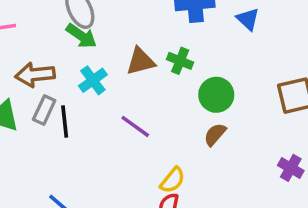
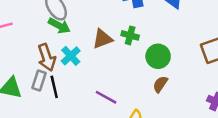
brown arrow: (35, 75) -> (47, 57), moved, turned -96
purple line: (135, 126) -> (106, 97), moved

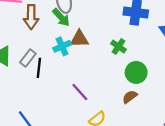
brown triangle: (102, 39) -> (79, 39), moved
brown arrow: (47, 57) -> (31, 17), moved

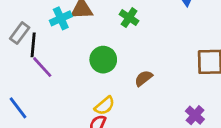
green circle: (136, 72) -> (103, 60), moved
purple line: (80, 92) -> (42, 67), moved

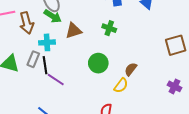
cyan cross: (61, 18) -> (47, 42), moved, turned 35
yellow semicircle: (105, 106) -> (121, 85), moved

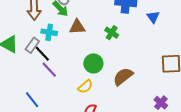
black line: (45, 65) -> (42, 54), turned -48
brown semicircle: (131, 69) -> (123, 76), size x1.5
yellow semicircle: (121, 85) -> (85, 87), moved

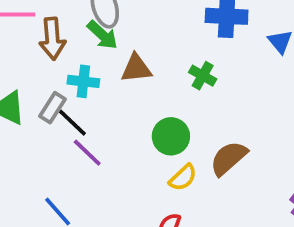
yellow semicircle: (85, 87) -> (183, 178), moved

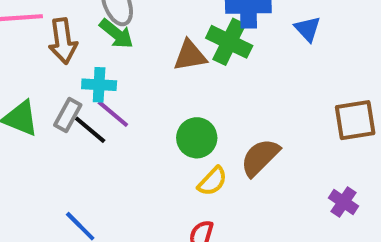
brown triangle: (136, 68) -> (190, 56), moved
green cross: (203, 76) -> (229, 42), moved, size x1.5
purple line: (87, 153) -> (113, 114), moved

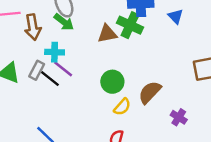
purple cross: (343, 202) -> (179, 117), moved

